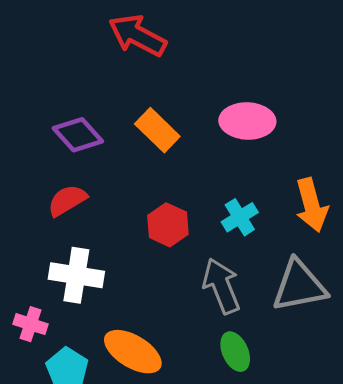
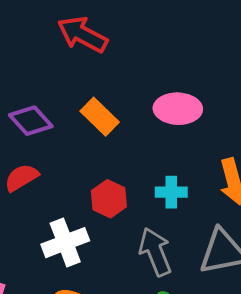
cyan cross: (240, 217) -> (171, 192), turned 32
white cross: (76, 275) -> (65, 243), moved, turned -30

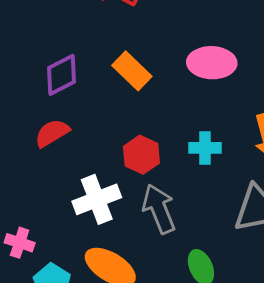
purple diamond: (31, 121) -> (62, 75), turned -75
gray arrow: (155, 252) -> (159, 209), moved

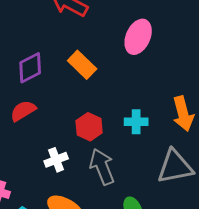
pink ellipse: (212, 63) -> (138, 37), moved, turned -68
white cross: (97, 199) -> (56, 160), size x0.7

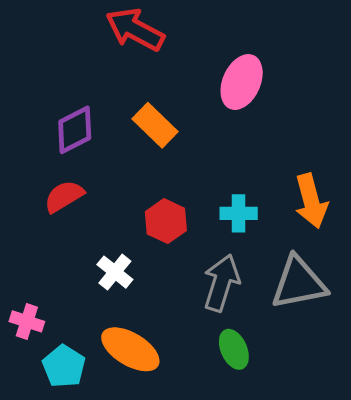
white cross: (56, 160) -> (115, 272), turned -30
gray arrow: (102, 167) -> (222, 283), moved, turned 39

